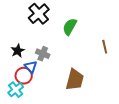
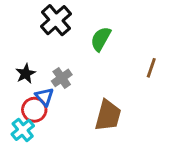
brown line: (105, 47) -> (151, 68), turned 32
gray cross: (43, 54) -> (62, 78), turned 32

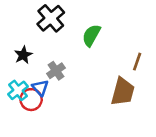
black star: (26, 74) -> (23, 55), moved
brown trapezoid: (108, 116) -> (123, 92), moved
cyan cross: (23, 130) -> (18, 90), moved

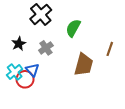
gray cross: (56, 71) -> (46, 48), moved
brown trapezoid: (123, 92) -> (84, 65), moved

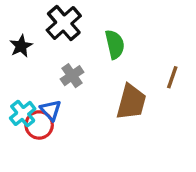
green semicircle: (73, 28) -> (115, 44), turned 138
black star: (19, 44) -> (21, 46), moved

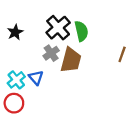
black cross: (64, 23) -> (58, 28), moved
brown trapezoid: (131, 102) -> (71, 60), moved
red circle: (39, 125) -> (14, 103), moved

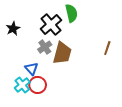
green semicircle: (81, 31) -> (71, 13), moved
cyan cross: (16, 80) -> (22, 85), moved
red circle: (14, 103) -> (38, 85), moved

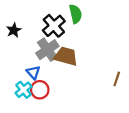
gray cross: (45, 47) -> (47, 50), size x1.5
brown line: (107, 48) -> (117, 79), moved
brown trapezoid: (62, 53) -> (66, 56), turned -90

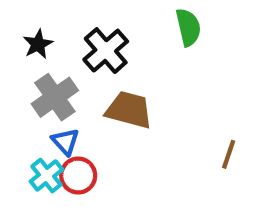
green semicircle: (76, 14) -> (188, 27), moved
black star: (14, 30) -> (38, 44), moved
gray cross: (47, 50) -> (55, 97), moved

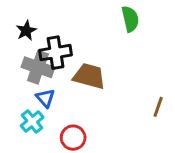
black cross: (106, 51) -> (56, 53), moved, turned 32
gray cross: (55, 97) -> (38, 67), turned -36
red circle: (78, 176) -> (73, 138), moved

